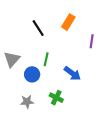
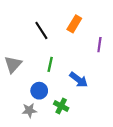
blue circle: (32, 74) -> (39, 91), moved

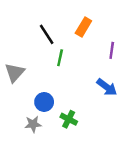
green line: (50, 64) -> (60, 58), moved
blue arrow: (79, 80) -> (107, 87), moved

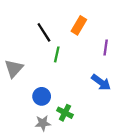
gray star: (33, 124) -> (43, 123), moved

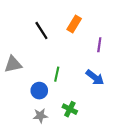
green line: (57, 54) -> (57, 74), moved
gray triangle: (14, 68) -> (13, 64), turned 36
green cross: (65, 113) -> (70, 109), moved

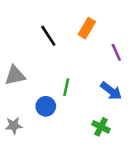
purple line: (99, 45) -> (116, 52), turned -32
green cross: (70, 109) -> (101, 127), moved
gray star: (40, 116) -> (14, 126), moved

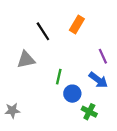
purple line: (116, 52) -> (103, 56), moved
gray triangle: (15, 76) -> (26, 60), moved
blue circle: (46, 106) -> (72, 94), moved

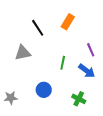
green line: (59, 77) -> (63, 63), moved
blue circle: (72, 94) -> (44, 90), moved

